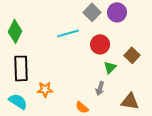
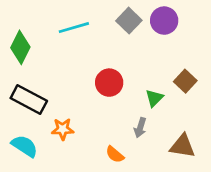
cyan line: (68, 33) -> (74, 28), moved
red circle: (100, 44) -> (109, 83), moved
black rectangle: (21, 68) -> (29, 99), turned -60

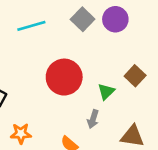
red circle: (109, 83) -> (64, 77), size x1.4
orange star: (63, 129) -> (21, 134), moved

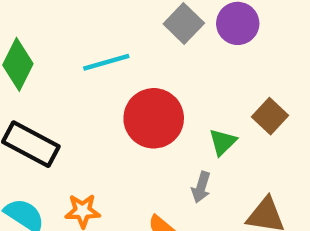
cyan line: (31, 26) -> (106, 62), moved

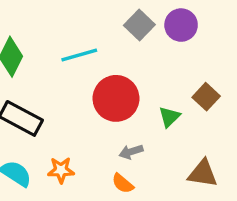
gray arrow: (201, 187) -> (131, 152), moved, turned 55

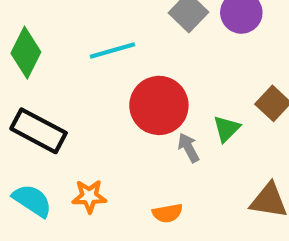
gray arrow: (131, 152) -> (189, 148), moved, turned 80
orange semicircle: (123, 183) -> (167, 213), turned -50

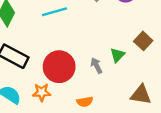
red circle: (159, 105) -> (59, 67), moved

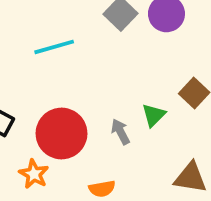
orange star: (42, 92) -> (34, 174), turned 30

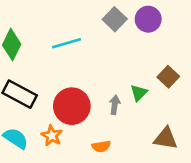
gray arrow: (120, 132) -> (115, 105), turned 36

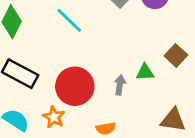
cyan line: (66, 43) -> (69, 20), turned 60
green triangle: (139, 93) -> (145, 72), turned 42

